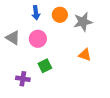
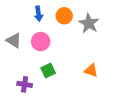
gray star: (83, 22) -> (89, 23), turned -30
orange triangle: (85, 55) -> (91, 70), moved

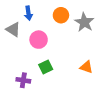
blue arrow: (38, 14) -> (28, 13), moved
gray triangle: (14, 40) -> (13, 29), moved

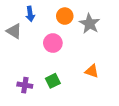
pink circle: (39, 40) -> (53, 43), moved
green square: (46, 67) -> (53, 81), moved

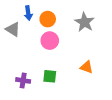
orange circle: (65, 16) -> (48, 19), moved
green square: (53, 81) -> (50, 76), turned 32

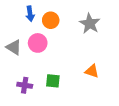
gray triangle: (13, 29) -> (14, 47), moved
pink circle: (50, 41) -> (38, 43), moved

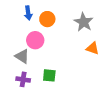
gray triangle: (14, 47) -> (22, 56), moved
orange triangle: (92, 71) -> (93, 48), moved

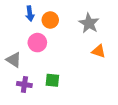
gray triangle: (22, 56) -> (14, 60), moved

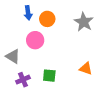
orange triangle: (99, 51) -> (86, 68), moved
purple cross: (24, 84) -> (23, 80), turned -32

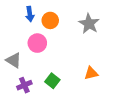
orange triangle: (86, 68) -> (91, 73), turned -32
green square: (49, 76) -> (52, 81), turned 32

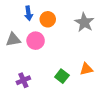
gray triangle: (14, 60) -> (13, 40), moved, turned -42
green square: (52, 81) -> (62, 76), moved

